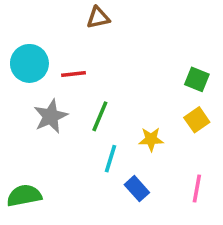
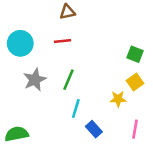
red line: (73, 74) -> (63, 41), moved
yellow star: (151, 139) -> (118, 99), moved

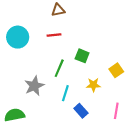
green square: (135, 54) -> (82, 56), moved
gray star: (35, 80) -> (34, 86), moved
yellow star: (118, 99) -> (93, 85), moved

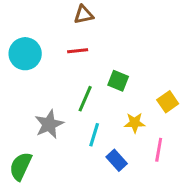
pink line: (116, 111) -> (159, 150), moved
green semicircle: (15, 115) -> (21, 166), turned -54

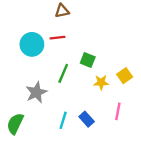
cyan circle: (25, 54) -> (32, 44), moved
yellow star: (135, 123) -> (101, 82), moved
cyan line: (94, 135) -> (63, 120), moved

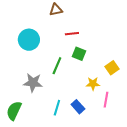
red line: (58, 38) -> (72, 34), moved
yellow star: (101, 82) -> (93, 84), moved
gray star: (36, 92) -> (33, 83), turned 30

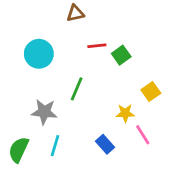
green square: (79, 54) -> (121, 55), moved, turned 32
pink line: (106, 100) -> (143, 135), turned -42
cyan line: (57, 108) -> (55, 146), moved

